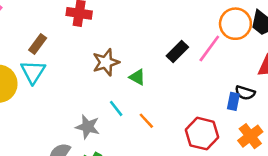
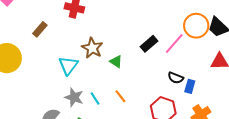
brown star: (106, 62) -> (92, 48), turned -30
cyan triangle: (33, 72) -> (68, 66), moved
black semicircle: (245, 93) -> (176, 78), moved
cyan line: (116, 108) -> (95, 99), moved

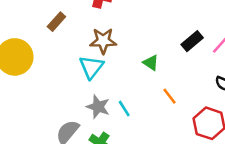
brown star: (92, 48) -> (103, 41), moved, turned -30
orange line: (120, 96) -> (169, 96), moved

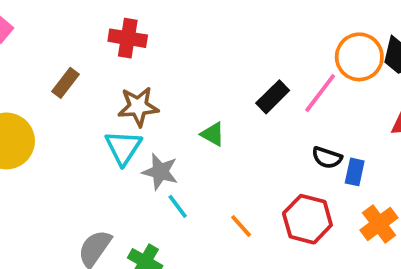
orange line: (169, 96) -> (241, 226), moved
gray star: (98, 107) -> (160, 172), moved

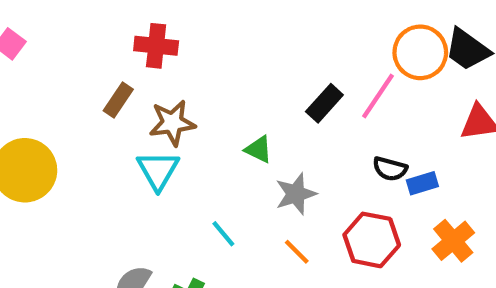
brown rectangle: (65, 83) -> (118, 100), moved
gray star: (160, 172) -> (296, 194), moved, turned -30
blue rectangle: (355, 172) -> (422, 183), turned 64

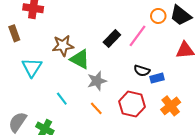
orange circle: (420, 52) -> (158, 16), size x0.6
brown rectangle: (118, 100) -> (14, 33), turned -56
brown star: (172, 123) -> (63, 46), moved
green triangle: (259, 149) -> (80, 59), size x1.5

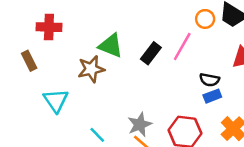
green triangle: (80, 59) -> (111, 46), moved
black semicircle: (142, 71) -> (209, 80), moved
gray star: (97, 81) -> (140, 125), moved

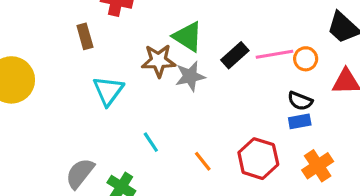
orange circle: (205, 19) -> (306, 59), moved
pink line: (182, 47) -> (274, 54), turned 40
gray star: (140, 125) -> (190, 76), moved

